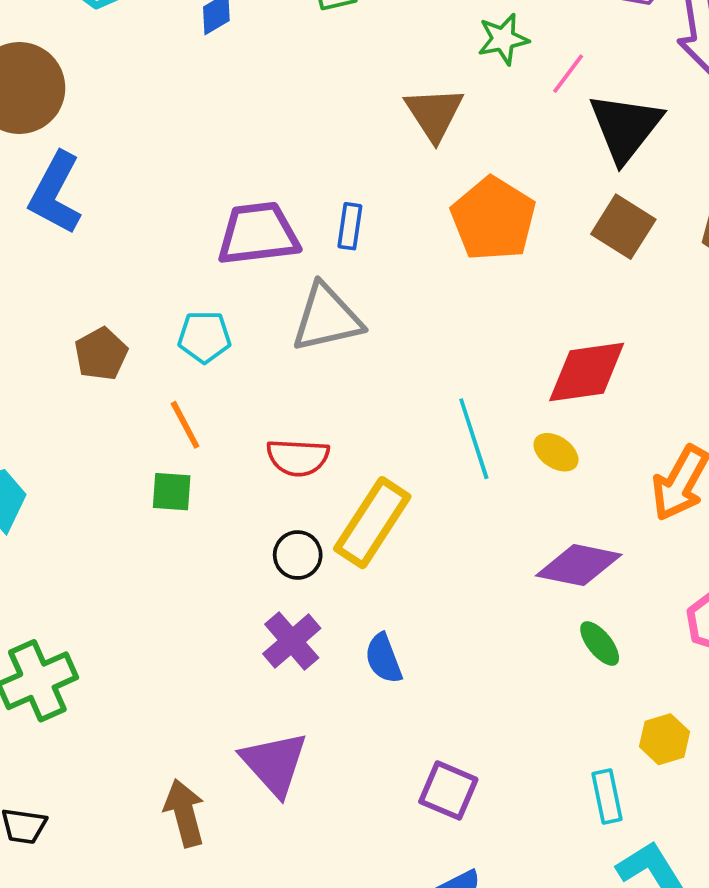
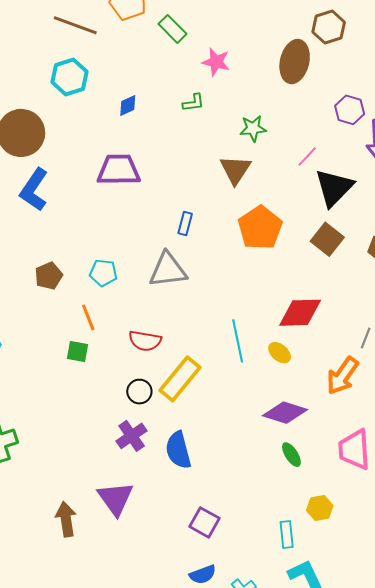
green star: (503, 39) -> (253, 128), moved
purple trapezoid: (258, 234) -> (119, 170), moved
blue semicircle: (384, 658) -> (178, 450), size x1.4

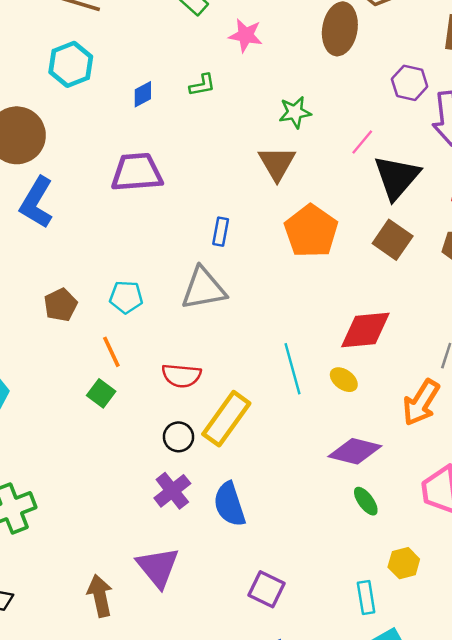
green L-shape: (193, 103) -> (202, 85), moved
green square: (77, 351) -> (101, 393), turned 30

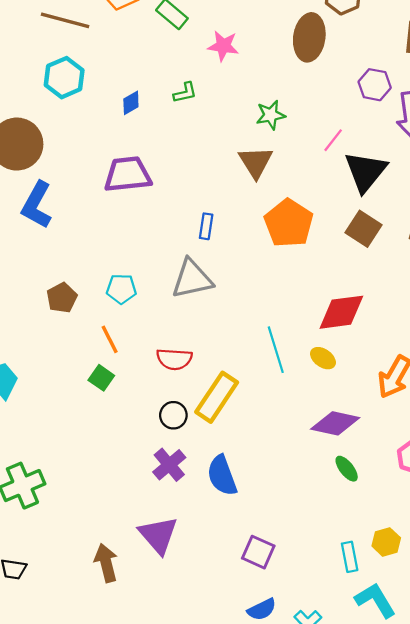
yellow hexagon: (404, 563) -> (386, 542), moved

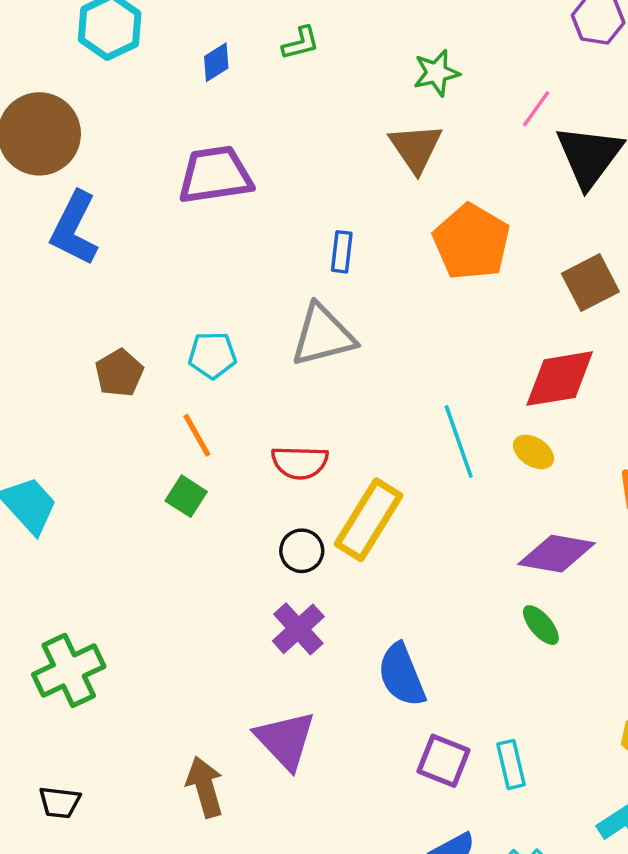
brown square: (364, 229) -> (590, 283), moved, turned 32
green ellipse: (347, 469) -> (541, 625), moved
blue semicircle: (222, 476) -> (402, 675), moved
cyan rectangle: (350, 557) -> (511, 764), moved

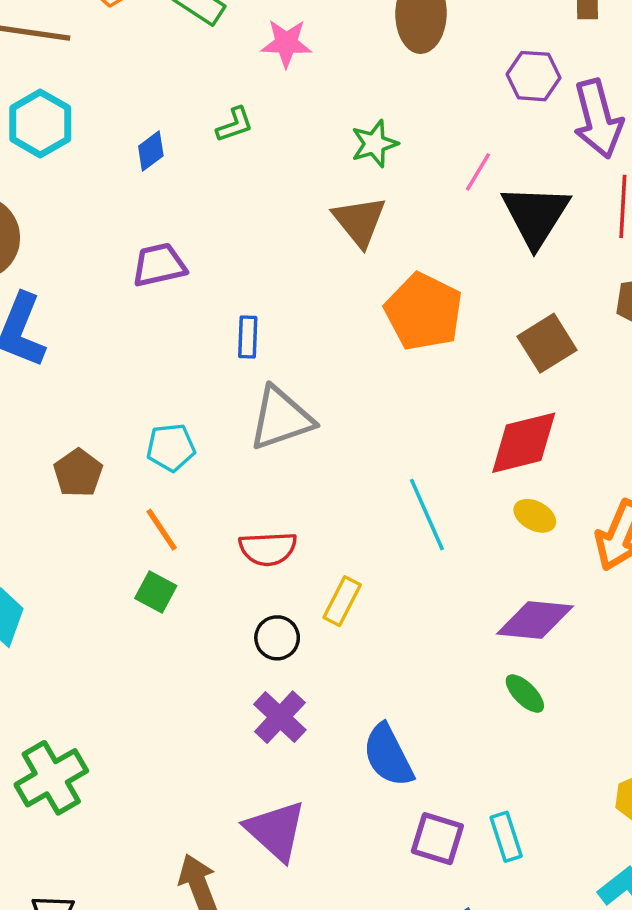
purple trapezoid: (215, 175) -> (159, 265), size x0.7
blue rectangle: (342, 252) -> (248, 337), moved
yellow ellipse: (533, 452) -> (535, 516), moved
yellow rectangle: (369, 520) -> (342, 601), size x0.6

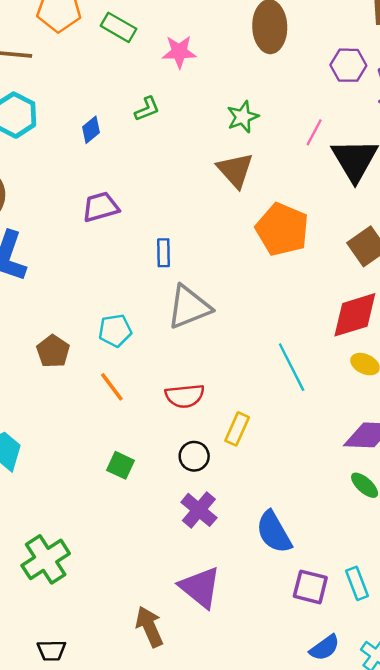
green square: (156, 592) -> (121, 465), moved

